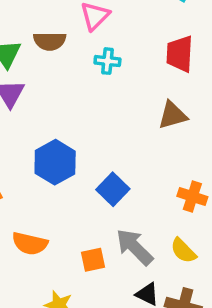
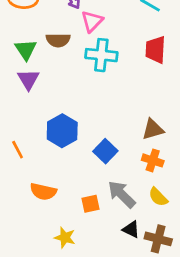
cyan cross: (107, 61) -> (101, 55), size x1.6
brown triangle: (173, 115) -> (153, 129), moved
orange cross: (192, 197) -> (153, 160), moved

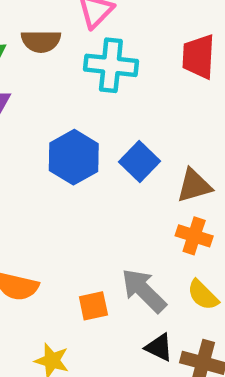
blue hexagon: (62, 131) -> (74, 157), moved
blue square: (105, 151) -> (139, 162), moved

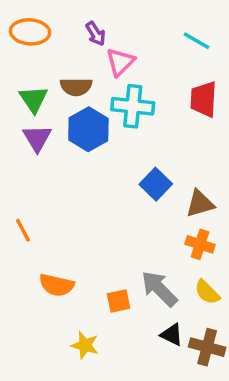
blue hexagon: (74, 157) -> (88, 129), moved

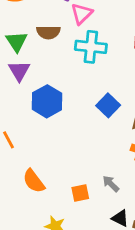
blue hexagon: (88, 129) -> (47, 101), moved
orange semicircle: (57, 285) -> (34, 181), turned 40
gray arrow: (159, 289) -> (111, 184), size x0.6

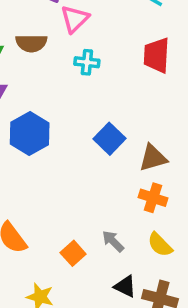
cyan cross: (91, 47) -> (87, 62), size x0.6
orange square: (80, 193) -> (73, 253), turned -30

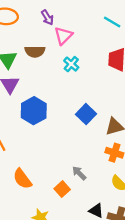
cyan cross: (87, 62) -> (71, 64), turned 35
gray arrow: (113, 241) -> (79, 173), moved

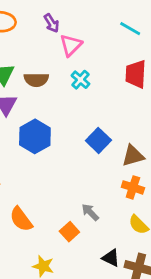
brown semicircle: (35, 52) -> (36, 80), moved

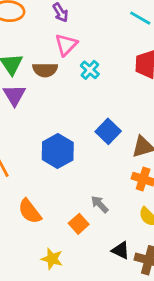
pink triangle: (71, 45) -> (66, 45), moved
blue hexagon: (35, 136) -> (58, 151), moved

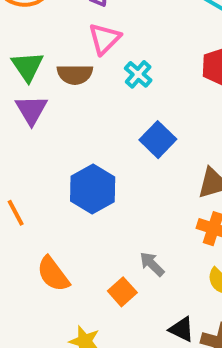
blue square: (108, 131) -> (158, 140), moved

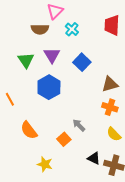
green triangle: (27, 66) -> (26, 60), moved
purple triangle: (31, 110) -> (52, 55), moved

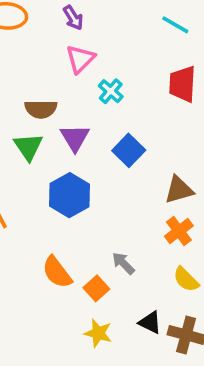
brown semicircle: (40, 29) -> (41, 109), moved
orange cross: (110, 107) -> (179, 231), turned 35
orange semicircle: (29, 130) -> (57, 272), moved
yellow star: (45, 164) -> (98, 333), moved

